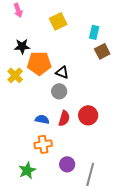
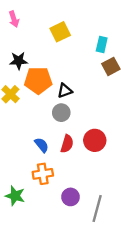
black triangle: (62, 72) -> (65, 91), turned -40
blue semicircle: (42, 119) -> (42, 145), turned 40
green star: (27, 170) -> (15, 196), moved, turned -30

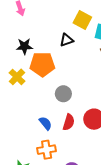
yellow square: (60, 32) -> (82, 20), moved, turned -36
black triangle: (65, 91) -> (67, 40), moved

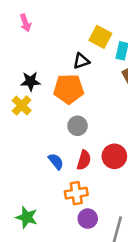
black star: (24, 46) -> (31, 81), moved
orange pentagon: (42, 64) -> (69, 89), moved
orange cross: (47, 150) -> (76, 193), moved

